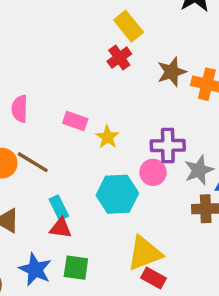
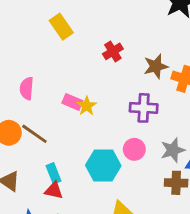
yellow rectangle: (129, 26) -> (61, 27), moved
yellow star: (107, 137) -> (87, 106), moved
purple cross: (168, 146) -> (144, 108), moved

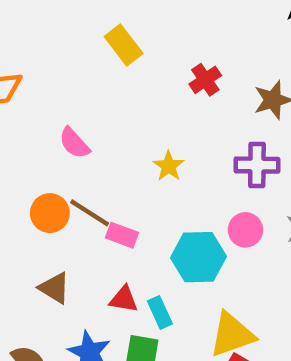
pink semicircle: (27, 88) -> (74, 143), turned -45
pink rectangle: (72, 102) -> (122, 235), moved
cyan rectangle: (54, 173) -> (160, 312), moved

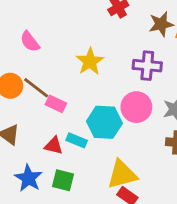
yellow star: (169, 166) -> (90, 62), size x1.4
pink circle: (245, 230) -> (136, 107), size x1.4
cyan rectangle: (160, 312) -> (77, 140), moved, turned -48

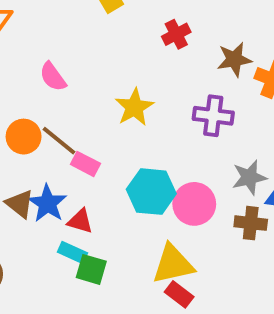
pink circle: (136, 107) -> (194, 204), moved
cyan rectangle: (77, 140) -> (72, 252), moved
blue star: (28, 178) -> (47, 203), moved

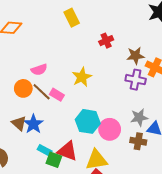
pink semicircle: (53, 77) -> (39, 70), moved, turned -77
purple cross: (213, 116) -> (136, 80), moved
pink rectangle: (85, 164) -> (57, 95), moved
red triangle: (80, 221) -> (67, 151), moved, size x1.5

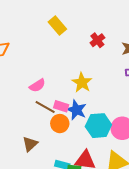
orange circle: (23, 88) -> (60, 124), moved
brown triangle: (19, 123) -> (30, 144), turned 49
blue star: (33, 124) -> (76, 110), moved

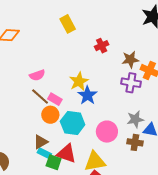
blue star: (76, 110) -> (87, 95), moved
cyan hexagon: (98, 126) -> (73, 123), moved
brown triangle: (30, 144) -> (41, 142), moved

